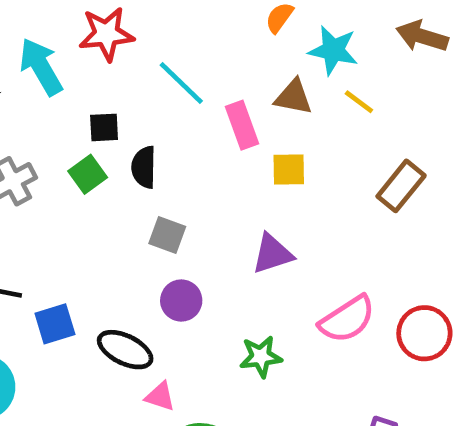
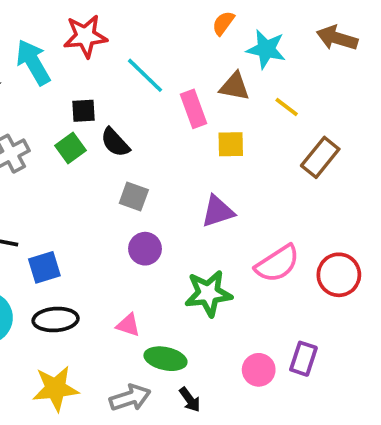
yellow line: (359, 102) -> (287, 107), moved
black semicircle: (144, 167) -> (115, 142), turned -44
black ellipse: (125, 350) -> (56, 320), moved, turned -30
green star: (261, 357) -> (208, 293), size x1.4

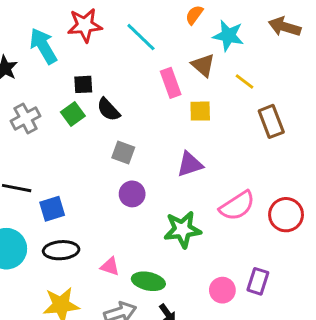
cyan line: (145, 75) -> (141, 37), moved
brown triangle: (234, 87) -> (203, 65), turned 30
brown rectangle: (320, 157) -> (271, 121), turned -60
pink triangle: (128, 325) -> (110, 266), moved

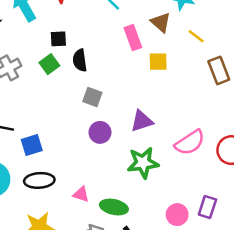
black semicircle: (108, 110) -> (80, 60), turned 35
purple triangle: (190, 164) -> (142, 121), moved

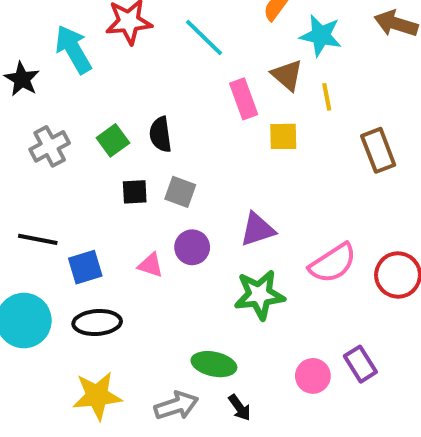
yellow line: (196, 36) -> (327, 97), moved, turned 42
black square: (58, 39) -> (135, 192), moved
pink triangle: (81, 194) -> (151, 265), moved
purple rectangle: (207, 207) -> (360, 364), turned -50

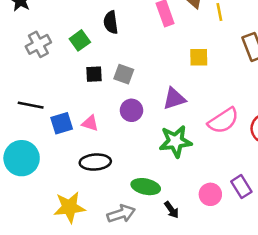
black semicircle: (160, 134) -> (111, 22), moved
yellow square: (283, 136) -> (199, 57), moved
pink triangle: (151, 265) -> (90, 123), moved
black ellipse: (97, 323) -> (95, 162), moved
black arrow: (240, 408) -> (172, 210), moved

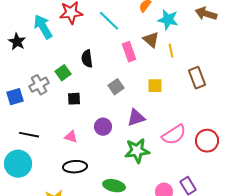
gray cross: (38, 44) -> (39, 85), moved
gray square: (124, 74) -> (116, 87), moved, turned 35
black line: (31, 105) -> (29, 135), moved
blue square: (62, 123) -> (15, 97), moved

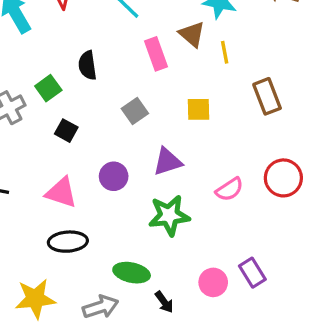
black square: (74, 99) -> (66, 131), turned 32
pink semicircle: (174, 135) -> (230, 189), size x0.7
pink triangle: (71, 137) -> (61, 193), size x1.5
red circle: (207, 141) -> (283, 178), moved

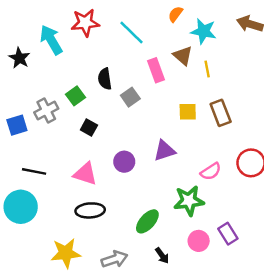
brown rectangle: (267, 96) -> (221, 113), moved
gray square: (135, 111) -> (130, 97), moved
green star: (169, 215) -> (189, 201), moved
green ellipse: (132, 273) -> (147, 221), moved, turned -60

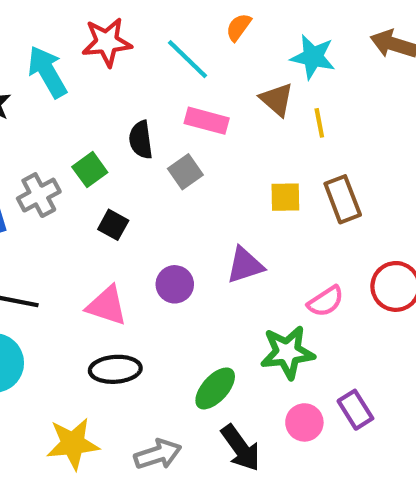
orange semicircle: (175, 14) -> (239, 27), moved
pink rectangle: (156, 70) -> (207, 121), moved, turned -55
black arrow: (162, 256) -> (241, 448), size x1.6

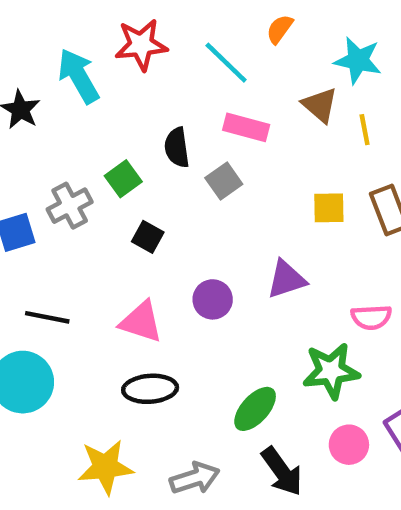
pink semicircle: (326, 301) -> (371, 317), turned 30

